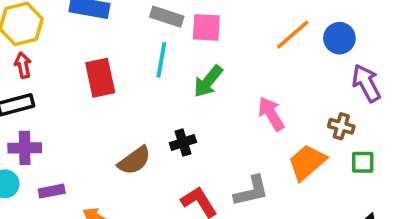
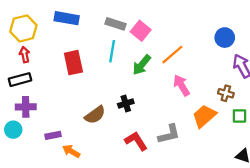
pink square: (206, 27) -> (141, 31), turned 36
orange line: (293, 35) -> (172, 55), moved
purple rectangle: (52, 191) -> (53, 135), moved

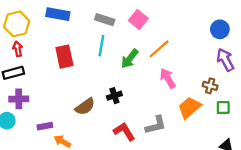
pink square: (141, 31) -> (138, 20), moved
blue circle: (225, 38) -> (220, 29), moved

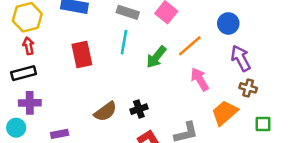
blue circle: (220, 29) -> (228, 23), moved
purple arrow: (225, 60) -> (241, 58), moved
black cross: (114, 96) -> (139, 109), moved
green square: (223, 108) -> (263, 124), moved

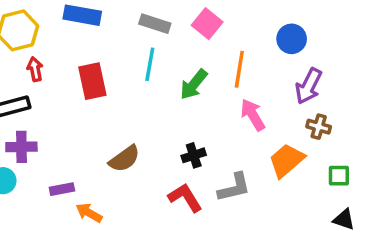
red arrow: (29, 46) -> (35, 69), moved
orange line: (190, 46) -> (239, 69), turned -40
purple arrow: (241, 58) -> (308, 86), turned -125
black cross: (139, 109) -> (194, 155), moved

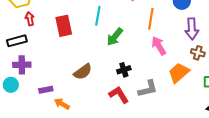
green arrow: (194, 84) -> (115, 37), moved
purple arrow: (308, 86) -> (192, 29), turned -30

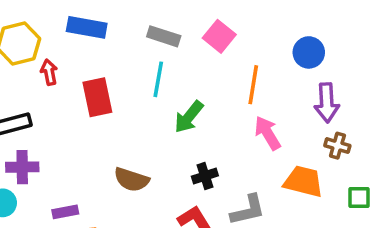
red arrow: (30, 19) -> (49, 72), moved
brown semicircle: (83, 72) -> (131, 180), turned 54
orange trapezoid: (179, 73) -> (303, 181), turned 55

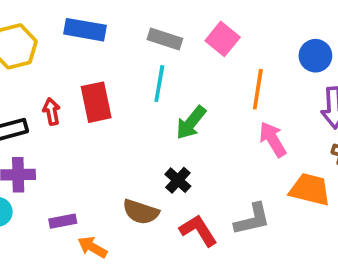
red arrow: (49, 72) -> (52, 111), moved
black cross: (205, 176) -> (178, 180), moved, turned -30
brown semicircle: (131, 180) -> (141, 212), moved

